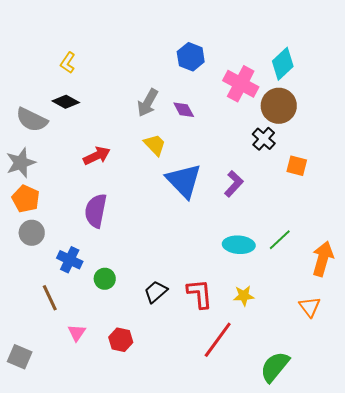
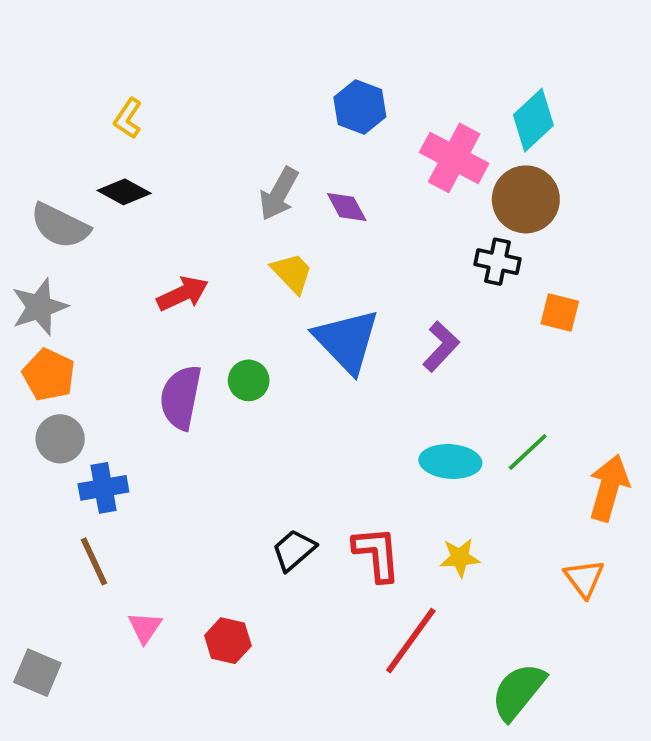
black cross: (264, 139) -> (498, 262), turned -30
blue cross: (70, 260) -> (103, 488), moved, turned -35
green circle: (105, 279) -> (249, 380), moved

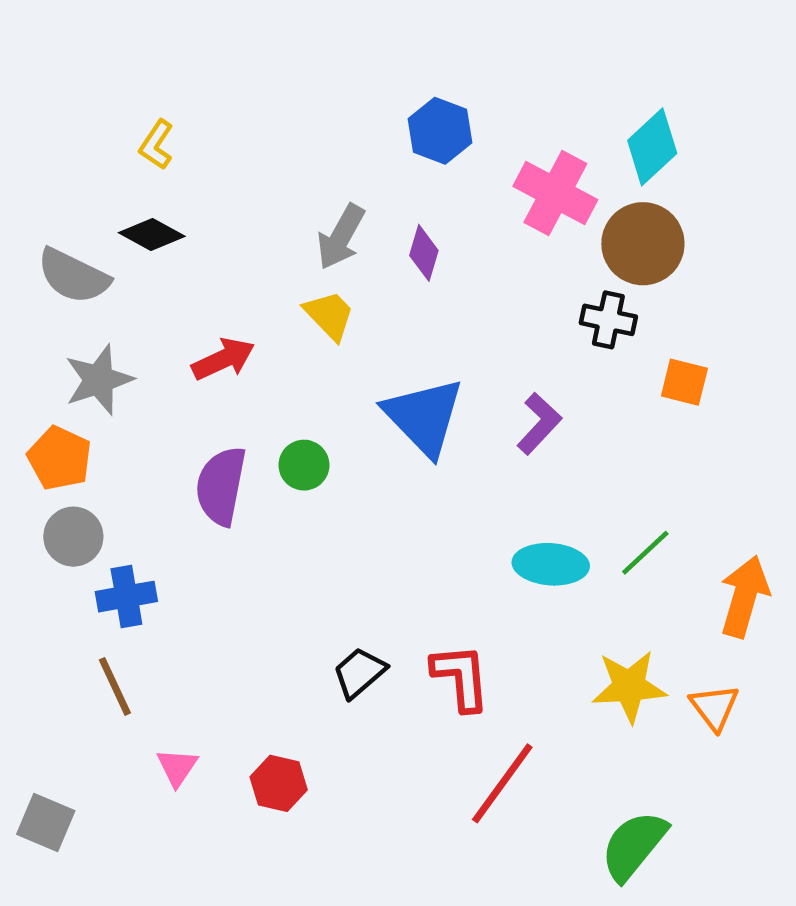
purple diamond: (347, 207) -> (424, 253), turned 45
yellow trapezoid: (292, 273) -> (329, 315), moved
gray star: (39, 307) -> (99, 380), moved
yellow star: (460, 558) -> (629, 686), moved, size x1.5

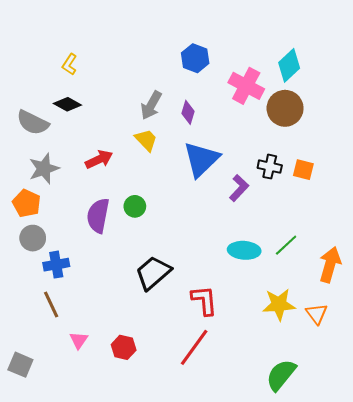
black cross: (608, 320) -> (270, 167), moved
blue triangle: (424, 417) -> (201, 159), moved, turned 30
black trapezoid: (359, 673) -> (153, 273), moved, size x1.5
red line: (502, 783) -> (194, 347), moved

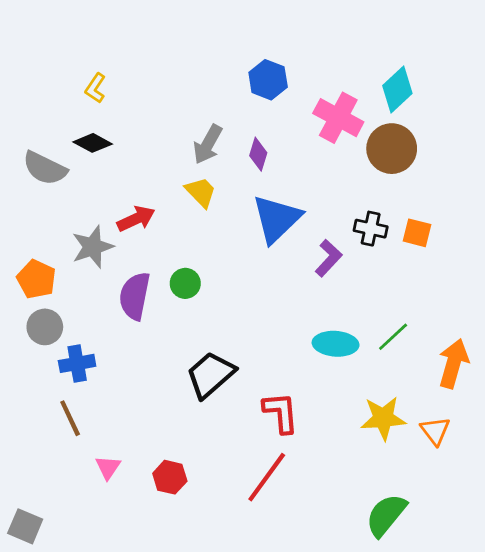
gray star: (44, 169) -> (93, 247), moved
gray square: (20, 365) -> (25, 526), moved

